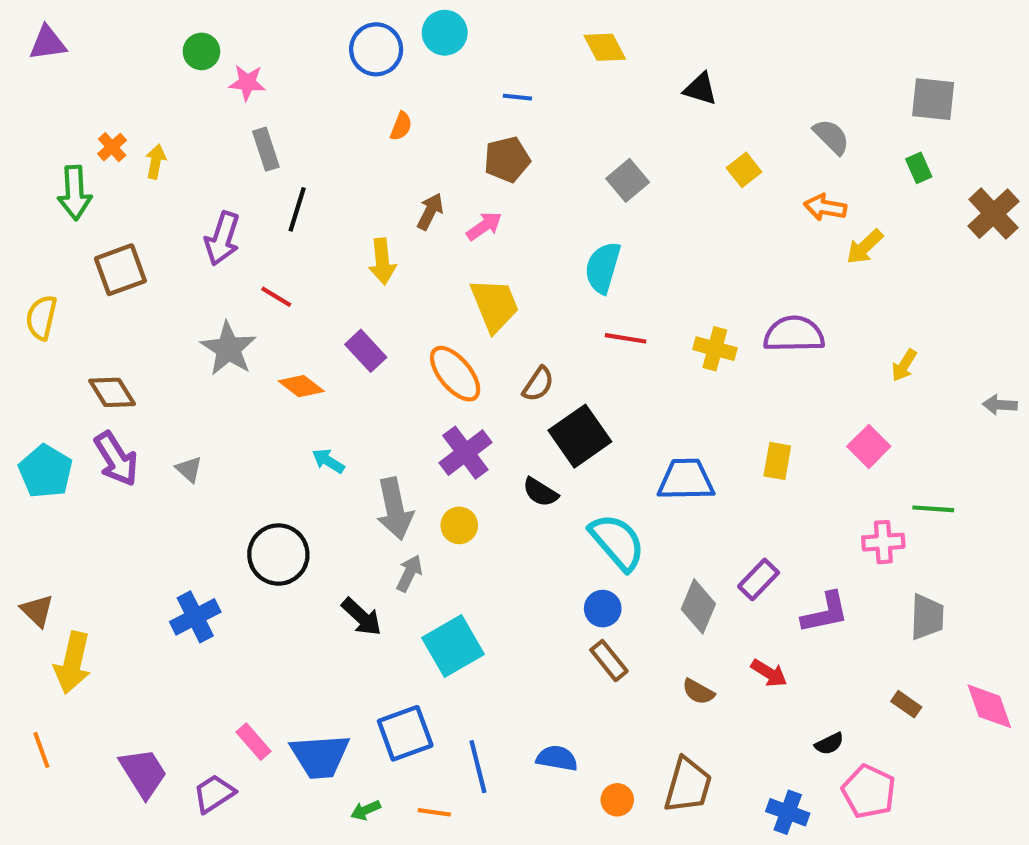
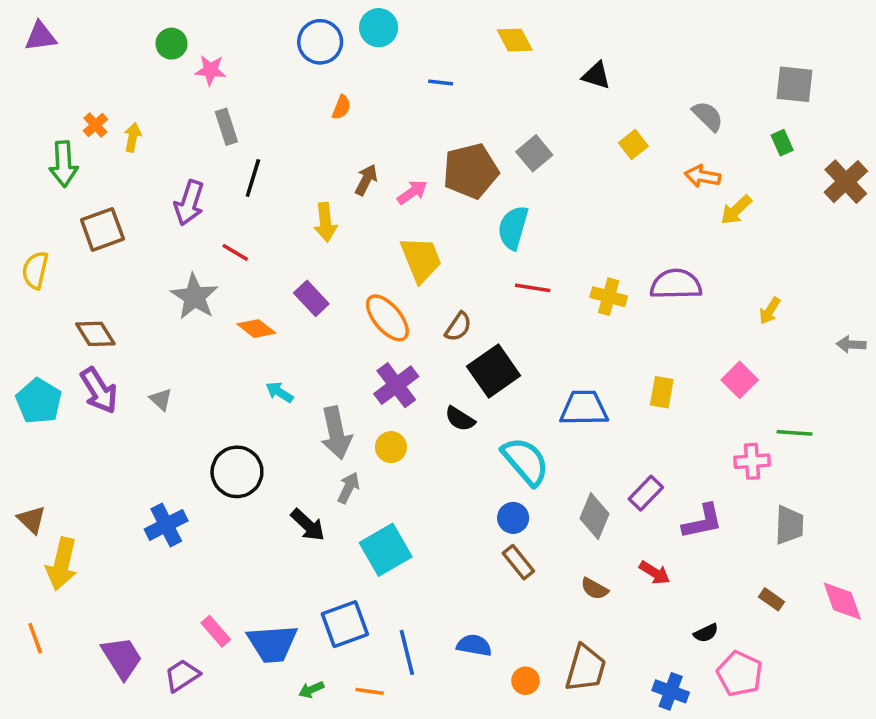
brown pentagon: (507, 160) -> (471, 171), moved, size x1.4

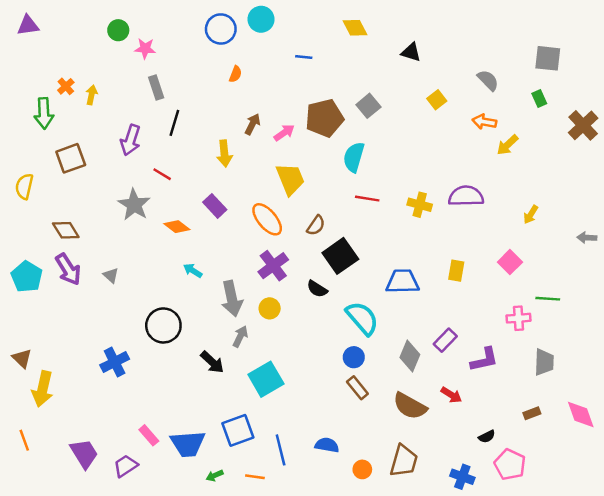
brown semicircle: (594, 589) -> (410, 406), size x1.8
brown rectangle: (771, 599) -> (532, 413), turned -56

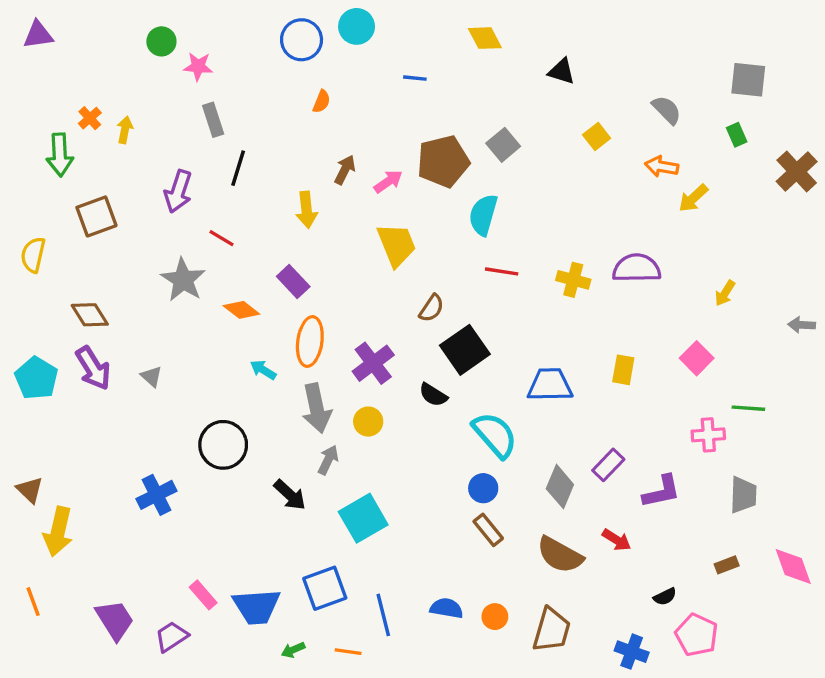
orange ellipse: (267, 219) -> (310, 342), moved, turned 48
orange circle: (362, 469) -> (495, 617), moved

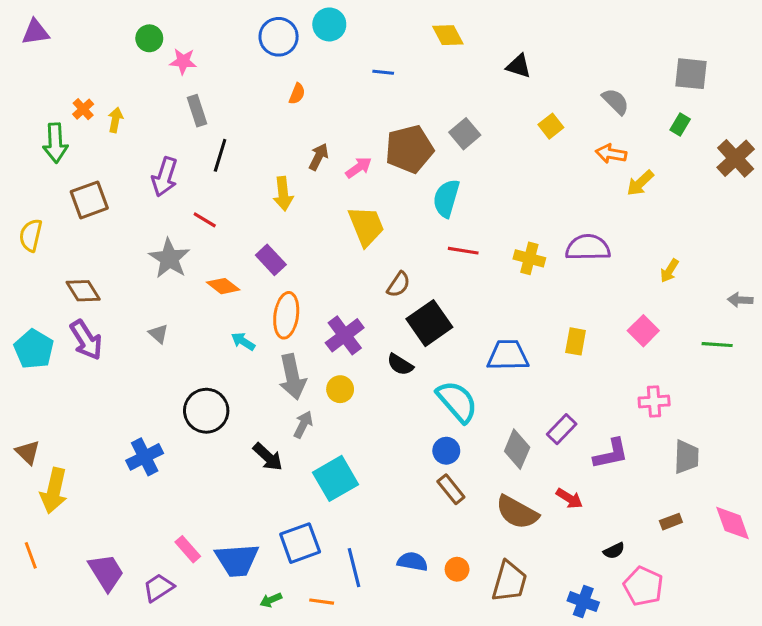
green rectangle: (737, 135) -> (680, 124), turned 55
gray triangle: (151, 377) -> (159, 334), moved
green line: (748, 408) -> (717, 345), moved

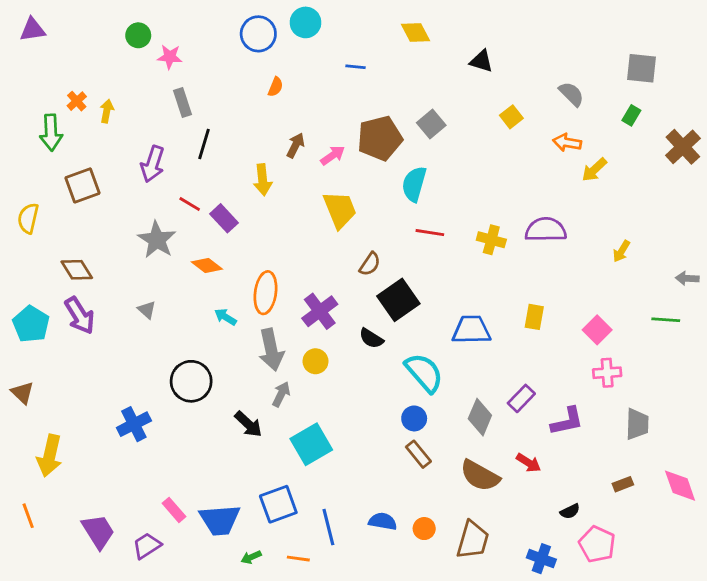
purple rectangle: (271, 260) -> (224, 218), moved
pink square: (643, 331) -> (597, 330), moved
brown triangle: (28, 452) -> (22, 393), moved

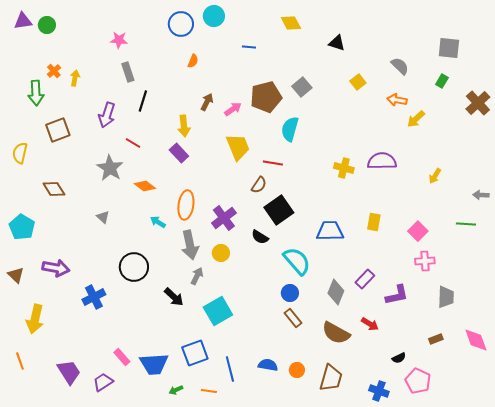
green circle: (138, 35) -> (47, 25), moved
purple rectangle: (224, 218) -> (179, 153), moved
red line: (430, 233) -> (273, 163), moved
purple arrow: (80, 316) -> (56, 268), moved, turned -48

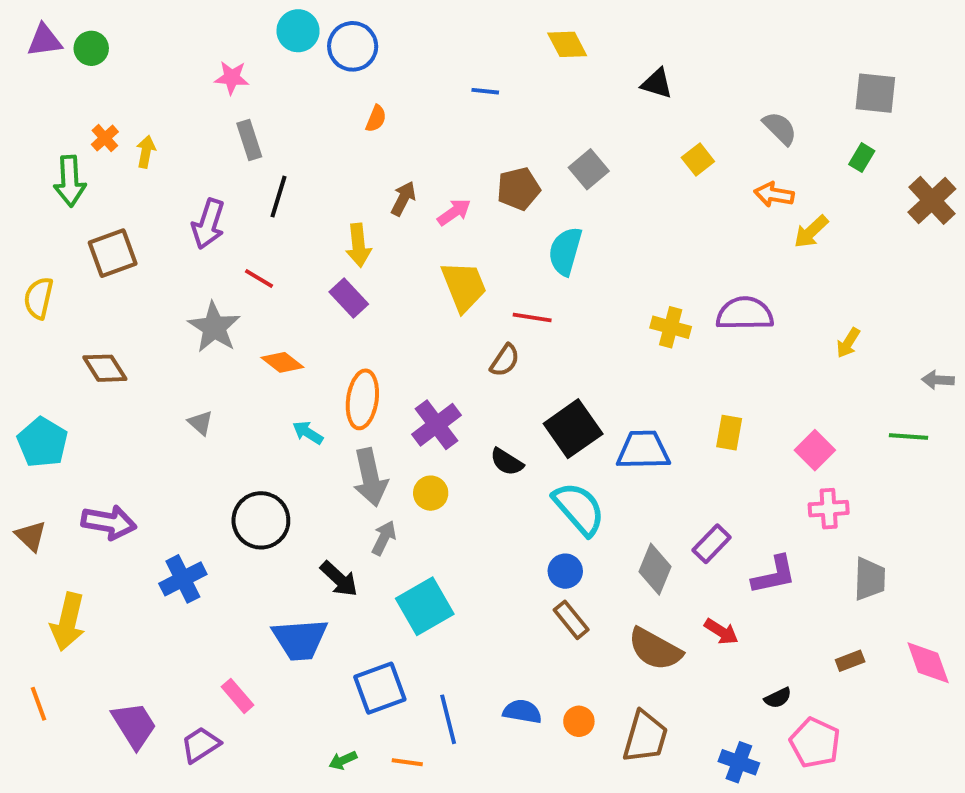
cyan circle: (214, 16) -> (298, 31), moved
brown pentagon: (266, 97) -> (518, 189), size x0.7
black square: (279, 210) -> (573, 429), moved
blue trapezoid: (154, 364) -> (300, 639), moved

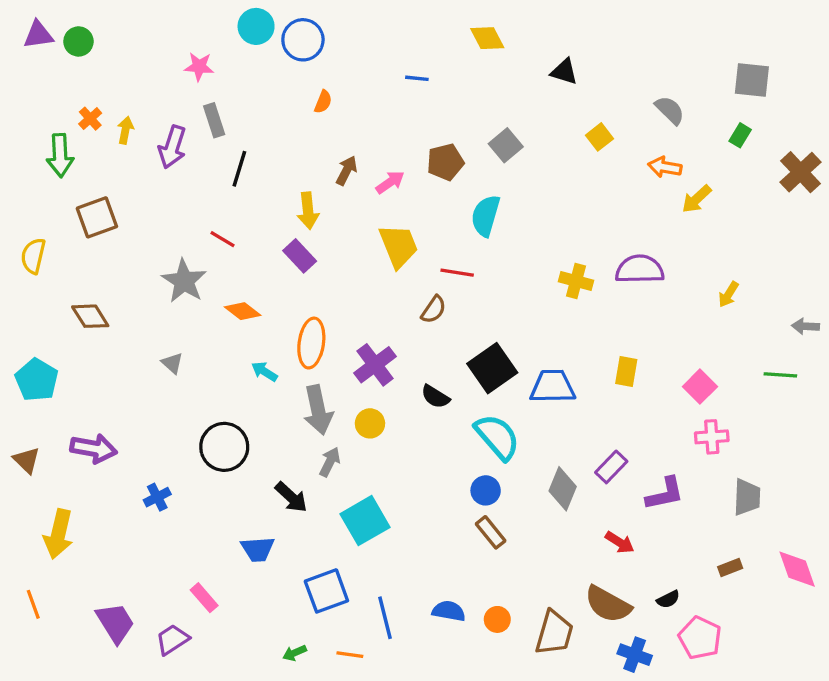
purple arrow: (208, 224) -> (172, 147), moved
blue cross: (183, 579) -> (157, 497), size x0.7
blue trapezoid: (300, 639) -> (258, 549), size x0.7
brown semicircle: (655, 649) -> (608, 604), moved

